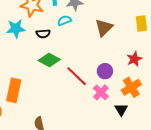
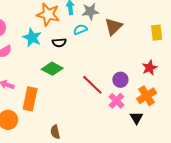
brown triangle: (104, 28) -> (113, 27), moved
cyan star: (16, 29) -> (32, 38), turned 30
green diamond: (49, 60) -> (52, 69), moved

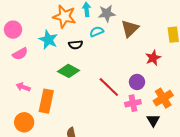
red star: (150, 68) -> (153, 58), moved
pink cross: (116, 101) -> (133, 103), turned 35

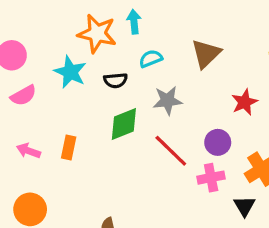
gray star: (107, 13) -> (167, 100), moved
green diamond: (68, 71) -> (124, 124), moved, turned -50
orange rectangle: (46, 101) -> (69, 147), moved, size x0.6

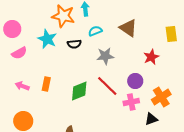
brown triangle: (206, 54) -> (128, 28), turned -42
green diamond: (124, 124) -> (79, 91), moved
black triangle: (245, 206) -> (151, 119), turned 40

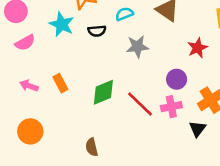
orange rectangle: (46, 84) -> (60, 83), turned -40
red line: (107, 86) -> (140, 104), moved
black triangle: (151, 119) -> (197, 129), turned -32

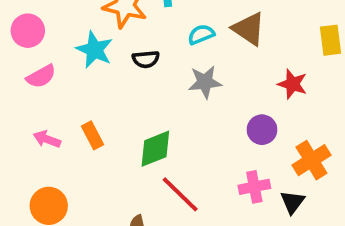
cyan semicircle: (124, 14) -> (201, 34), moved
red star: (197, 48) -> (292, 84), turned -30
red line: (140, 104) -> (180, 194), moved
pink cross: (171, 107) -> (254, 187), moved

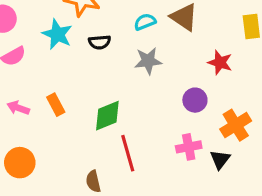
red line: (180, 194) -> (128, 153), turned 30

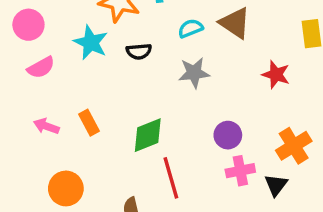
purple circle: (195, 100) -> (228, 135), moved
orange circle: (20, 163) -> (66, 188), moved

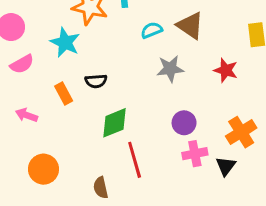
black semicircle: (139, 51) -> (96, 81), moved
gray star: (194, 73) -> (170, 69), moved
orange rectangle: (89, 123) -> (64, 93), moved

